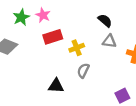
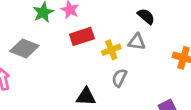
gray triangle: (109, 41) -> (137, 42), moved

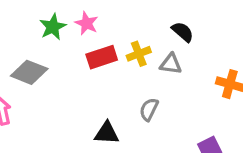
yellow cross: (111, 50) -> (139, 54), moved

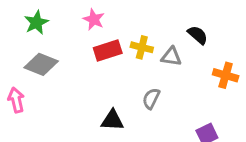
green star: (53, 27) -> (36, 23), moved
black semicircle: (183, 32) -> (198, 35), moved
yellow cross: (139, 54) -> (142, 47), turned 35

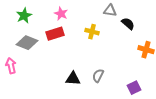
red rectangle: (108, 50) -> (55, 34), moved
gray triangle: (171, 57) -> (110, 11), moved
gray semicircle: (151, 99) -> (98, 76), moved

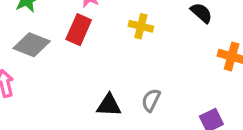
red rectangle: (55, 34) -> (79, 30), turned -48

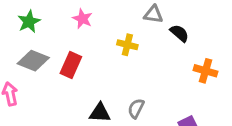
red rectangle: (79, 30) -> (71, 65), moved

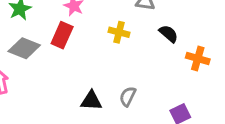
black semicircle: (179, 33) -> (169, 34), moved
red rectangle: (71, 65) -> (62, 35), moved

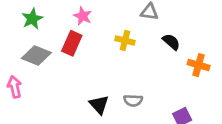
gray semicircle: (128, 96) -> (133, 100), turned -114
black triangle: (91, 101) -> (99, 105), turned 45

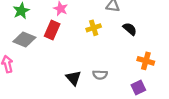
yellow cross: (125, 40) -> (94, 28), turned -32
orange cross: (199, 65) -> (146, 61), moved

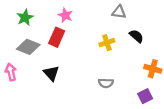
yellow cross: (94, 28) -> (107, 43), moved
black triangle: (73, 78) -> (51, 73), moved

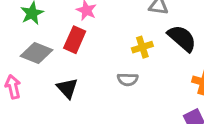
black semicircle: (136, 36) -> (182, 38), size x1.5
gray semicircle: (106, 83) -> (128, 79), moved

